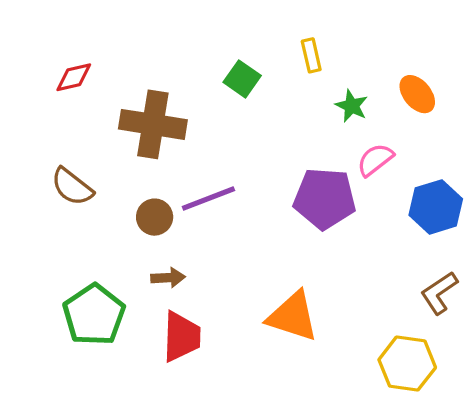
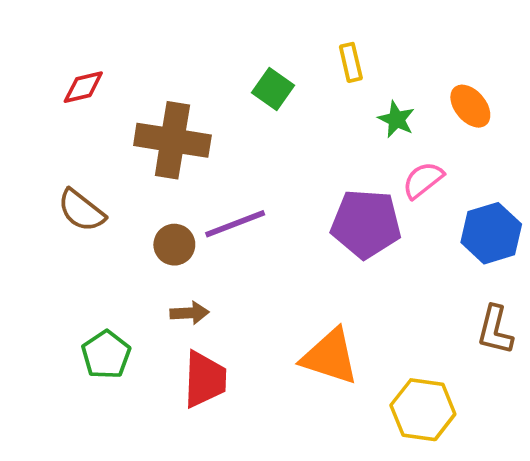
brown L-shape: (439, 293) -> (495, 330), turned -42
green pentagon: (94, 315) -> (106, 355), size x0.7
yellow hexagon: (407, 364) -> (423, 410), moved

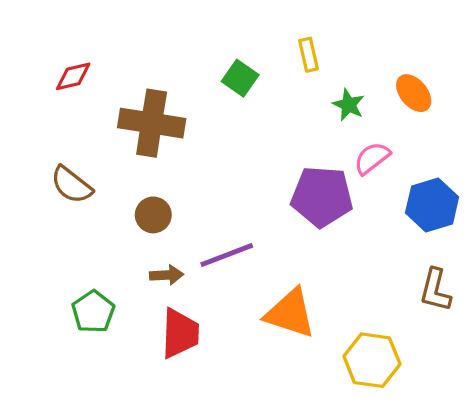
purple line: (235, 224) -> (227, 255), moved

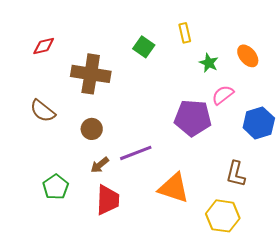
brown arrow: (167, 275) -> (100, 165), turned 144
brown L-shape: (435, 290) -> (236, 174), moved

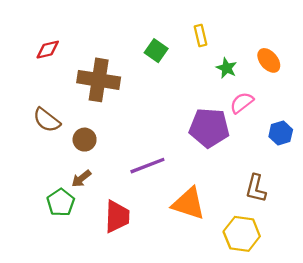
blue hexagon: (259, 123) -> (281, 133), size x0.7
brown circle: (92, 129) -> (85, 140), moved
brown arrow: (100, 165) -> (81, 179), moved

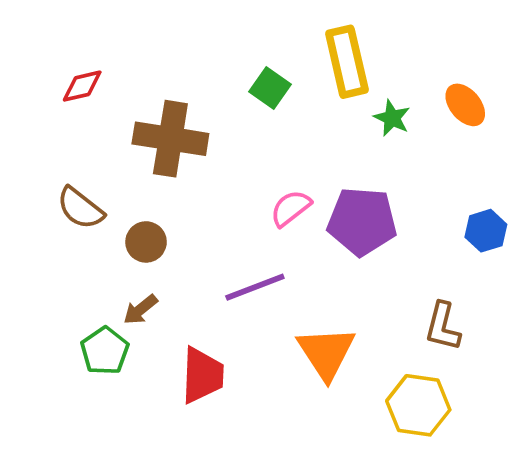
yellow rectangle: (201, 36) -> (347, 62), size x1.8
pink semicircle: (242, 103) -> (291, 208), moved
orange triangle: (189, 204) -> (326, 353), turned 39

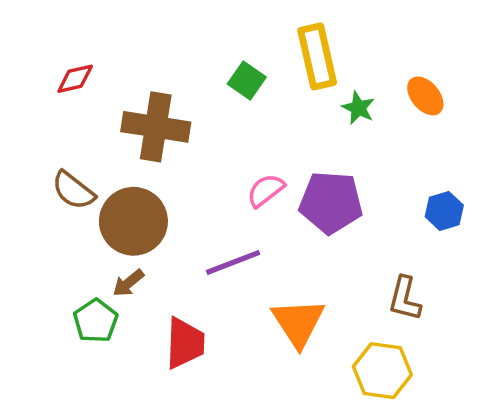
brown circle: (146, 242) -> (133, 221), size x1.8

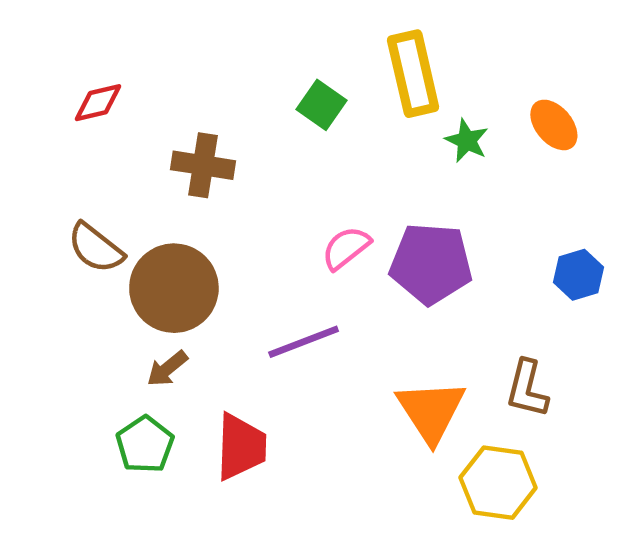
brown cross: (156, 127) -> (203, 165), size x0.7
green pentagon: (96, 321) -> (145, 445), moved
orange triangle: (298, 323) -> (431, 411), moved

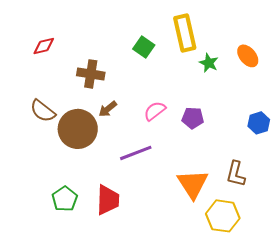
purple pentagon: (431, 264) -> (193, 118), size x0.6
brown arrow: (167, 369) -> (108, 109), moved

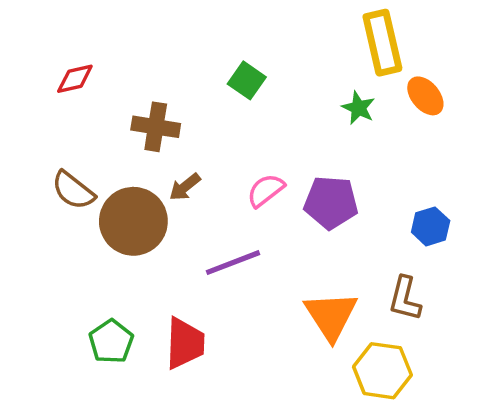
yellow rectangle: (185, 33) -> (382, 43), moved
purple pentagon: (193, 118) -> (331, 202), size x1.4
blue hexagon: (259, 123) -> (431, 226), moved

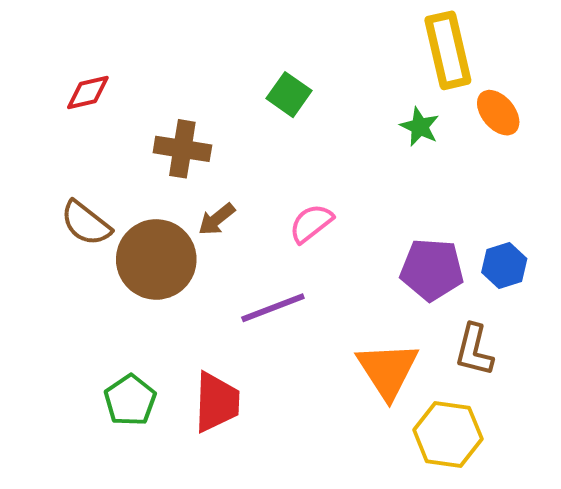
purple pentagon: (331, 202) -> (432, 270), moved

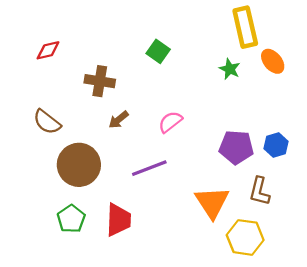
brown circle: (156, 259) -> (79, 165), moved

